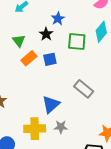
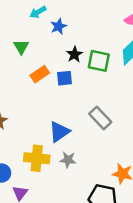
blue star: (58, 19) -> (59, 26), moved
black star: (46, 34) -> (74, 54), moved
green triangle: (19, 41) -> (21, 47), moved

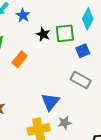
blue square: (64, 78) -> (83, 51), moved

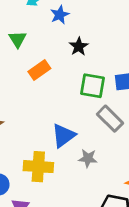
green square: (65, 33) -> (93, 86), moved
gray star: (65, 123) -> (88, 158), moved

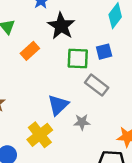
black star: (79, 46) -> (61, 26), size x1.6
yellow cross: (38, 167) -> (40, 135), turned -35

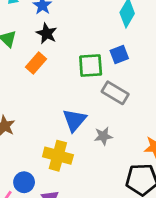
black star: (61, 26) -> (47, 33), moved, size x0.7
yellow cross: (40, 135) -> (58, 156), turned -30

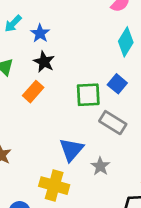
blue square: (119, 54) -> (117, 84), turned -30
gray star: (103, 136) -> (100, 166), turned -30

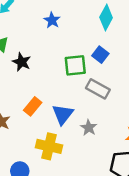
blue star: (40, 33) -> (52, 20), moved
black star: (44, 62) -> (22, 62), moved
orange rectangle: (33, 92) -> (33, 106), moved

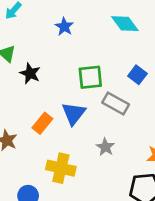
cyan diamond: (106, 18) -> (125, 24), turned -65
blue square: (100, 55) -> (137, 75), moved
blue triangle: (63, 114) -> (74, 113), moved

